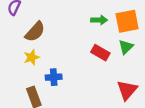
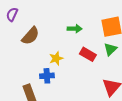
green arrow: (99, 20) -> (75, 29), moved
yellow star: (32, 57) -> (56, 58), moved

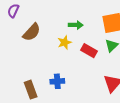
yellow star: (56, 58) -> (64, 42), moved
blue cross: (47, 76) -> (57, 81), moved

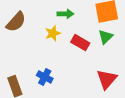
blue cross: (57, 81) -> (45, 77), turned 32

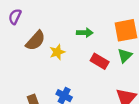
yellow star: (53, 33) -> (57, 52), moved

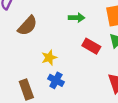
yellow star: (57, 52) -> (49, 58), moved

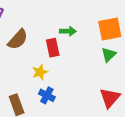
red rectangle: (91, 46) -> (53, 48), moved, turned 48

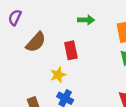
green arrow: (68, 31) -> (86, 20), moved

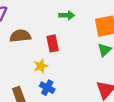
brown semicircle: (36, 42) -> (20, 36), turned -138

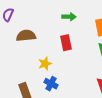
red rectangle: (53, 43) -> (66, 43), moved

